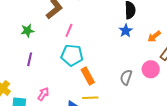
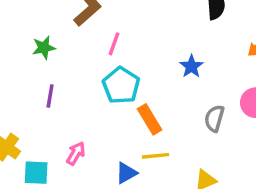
blue star: (126, 31) -> (191, 66), moved
cyan pentagon: (72, 55) -> (121, 85), turned 30

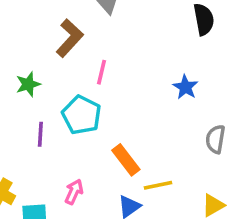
cyan pentagon: (121, 85) -> (82, 115), moved
orange rectangle: (150, 119) -> (126, 160), moved

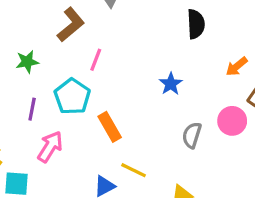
orange rectangle: (126, 160) -> (110, 127), moved
yellow line: (158, 185) -> (133, 170), turned 30
pink arrow: (74, 192) -> (50, 147), moved, size x1.4

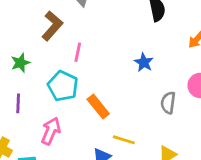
purple line: (32, 109) -> (18, 103), moved

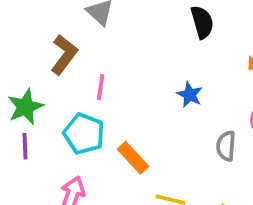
green star: (20, 63) -> (25, 107), size x1.4
purple line: (18, 103) -> (25, 146), moved

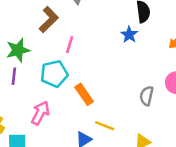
blue star: (190, 95) -> (129, 35), moved
cyan pentagon: (84, 134) -> (54, 74), turned 30

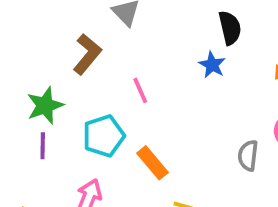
pink line: (70, 45) -> (140, 90), moved, turned -35

